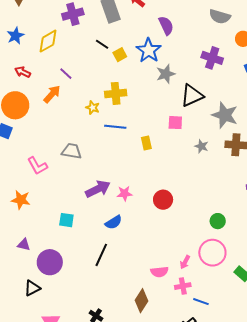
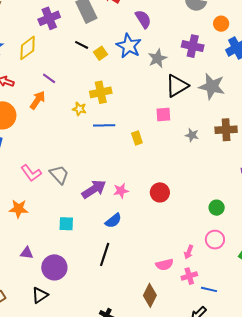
gray star: (166, 74) -> (157, 58), moved
gray star: (225, 115) -> (212, 86), moved
gray trapezoid: (72, 151) -> (59, 175), moved, turned 45
pink circle: (212, 253) -> (215, 240), size x0.7

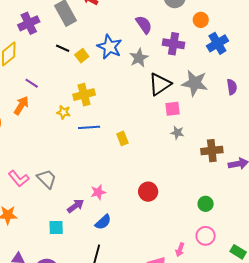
purple semicircle: (143, 19) -> (144, 25), moved
pink square: (163, 115) -> (173, 109), moved
brown cross: (226, 130) -> (212, 151), moved
purple arrow: (94, 189) -> (76, 206), moved, size x0.7
pink star: (121, 191) -> (98, 192), moved

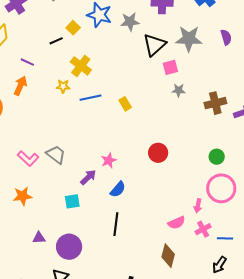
black line: (63, 48) -> (56, 41), moved, turned -40
gray star: (139, 58) -> (130, 22), turned 30
yellow cross: (84, 95) -> (81, 66), turned -30
pink circle: (206, 236) -> (221, 188), size x1.5

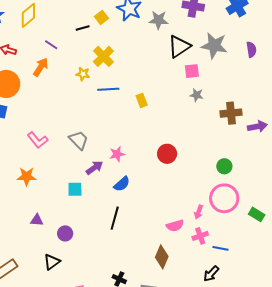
gray trapezoid: (56, 155) -> (79, 140), moved
purple circle: (69, 247) -> (65, 233), size x0.6

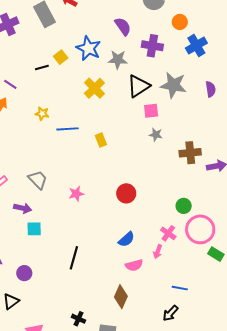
yellow cross: (103, 56) -> (94, 88), moved
purple arrow: (94, 168) -> (23, 208), moved, turned 48
blue semicircle: (122, 184) -> (126, 239), moved
pink circle: (224, 198) -> (200, 229), moved
pink cross: (200, 236) -> (168, 233), moved, turned -35

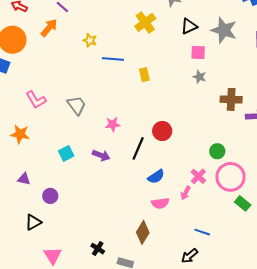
black triangle: (138, 86) -> (189, 26), size x0.7
purple arrow: (23, 208) -> (101, 155), moved
cyan square: (34, 229) -> (66, 153), turned -35
black line: (74, 258) -> (138, 148), moved

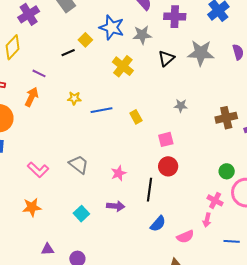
pink square: (198, 53) -> (166, 139), moved
gray star: (199, 77) -> (181, 106), moved
blue semicircle: (156, 177) -> (158, 224), moved
blue line: (202, 232) -> (232, 241), moved

